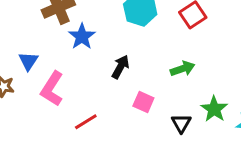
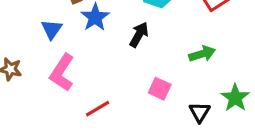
blue triangle: (28, 61) -> (52, 29), moved
black arrow: (120, 67) -> (139, 35), moved

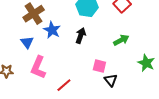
black triangle: (200, 112) -> (111, 80), moved

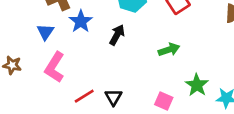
pink square: (99, 66) -> (164, 101), moved
black triangle: (111, 80) -> (113, 97), moved

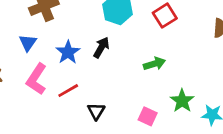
blue star: (81, 21) -> (68, 52), moved
red line: (84, 96) -> (68, 91), moved

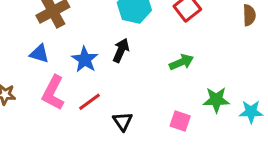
blue triangle: (28, 43) -> (39, 54), turned -42
green star: (182, 101) -> (216, 100), turned -30

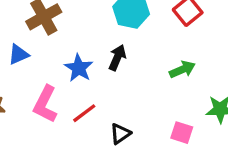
blue triangle: (39, 54) -> (18, 54), moved, turned -40
black triangle: (123, 121) -> (120, 134), turned 30

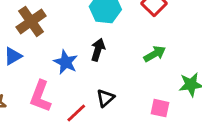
red line: (84, 113) -> (76, 113), moved
black triangle: (120, 134) -> (105, 98), moved

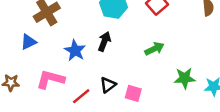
pink L-shape: (40, 96) -> (50, 79), turned 80
pink square: (160, 108) -> (133, 93), moved

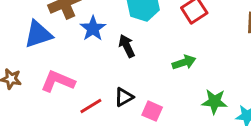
blue triangle: (29, 42) -> (38, 34), size x1.5
black arrow: (104, 42) -> (127, 46), turned -54
blue star: (75, 51) -> (93, 28), moved

